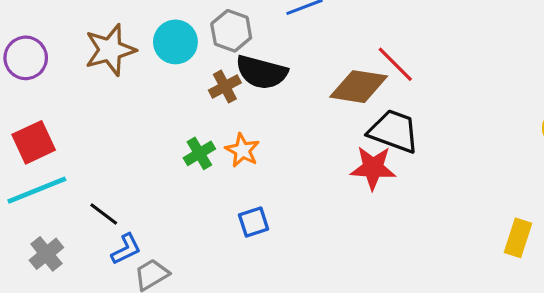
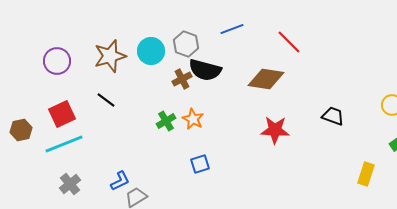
red line: (395, 64) -> (289, 42), moved
black trapezoid: (394, 131) -> (333, 116), moved, size x0.7
black line: (104, 214) -> (106, 100), moved

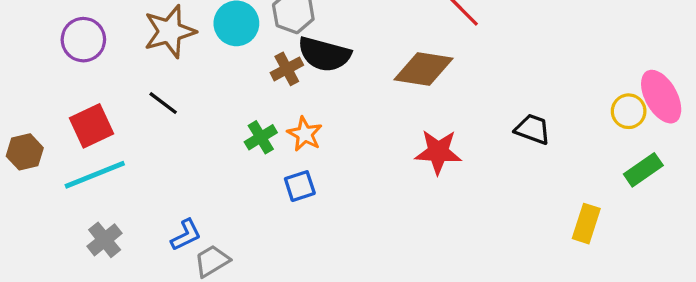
blue square: (200, 164) -> (300, 186), moved

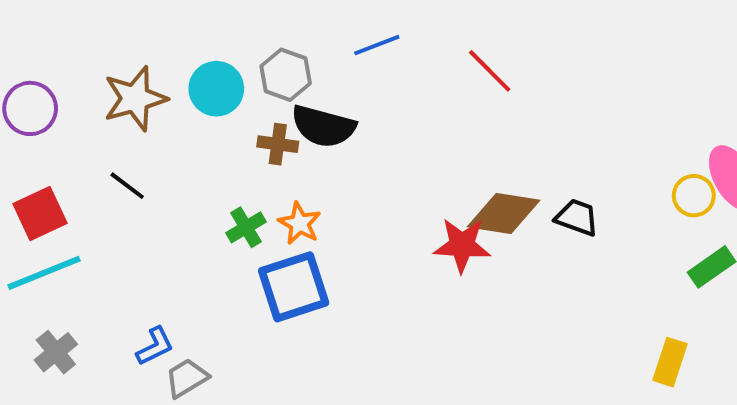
brown cross: (287, 69) -> (278, 144), turned 36
brown diamond: (424, 69) -> (504, 213), moved
blue square: (300, 186) -> (294, 287), size x1.8
yellow rectangle: (586, 224) -> (670, 362), moved

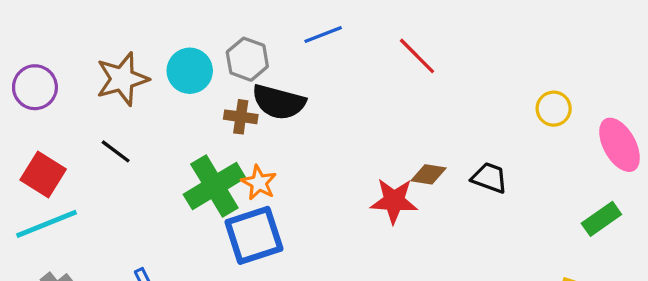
yellow circle: (694, 196) -> (554, 109), moved
red square: (40, 213) -> (43, 174), turned -33
brown diamond: (504, 213) -> (428, 174), size x0.6
green cross: (246, 227) -> (214, 186), size x1.8

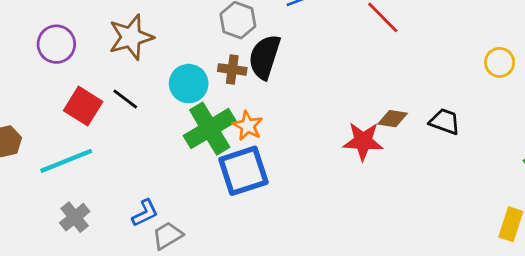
cyan circle: (190, 71) -> (189, 84), moved
black semicircle: (279, 102) -> (265, 57), turned 93
red square: (43, 174) -> (83, 106), moved

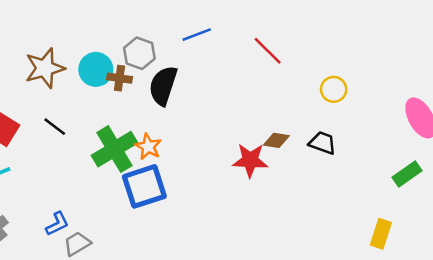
yellow circle: (500, 62) -> (334, 89), moved
brown cross: (232, 69) -> (119, 78), moved
cyan circle: (189, 84) -> (96, 69), moved
black line: (125, 99) -> (55, 127), moved

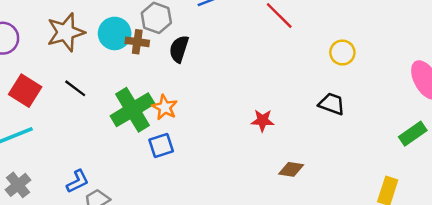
black semicircle: (163, 86) -> (179, 49), size x0.7
brown diamond: (276, 140) -> (291, 169), moved
red star: (250, 160) -> (262, 120), size x0.7
blue square: (144, 186) -> (161, 146), size x0.6

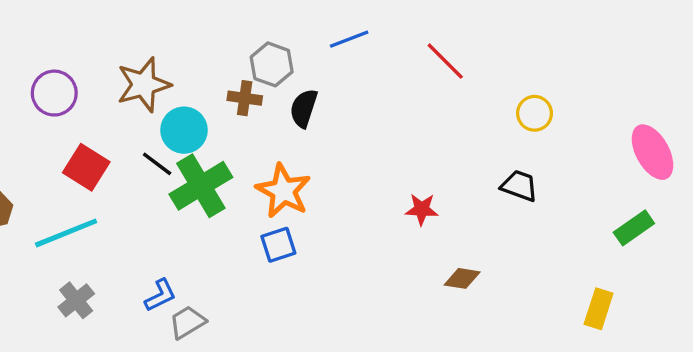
cyan circle: (115, 33) -> (184, 130), moved
orange star: (165, 107) -> (283, 191), size x1.5
green cross: (132, 110) -> (201, 186), moved

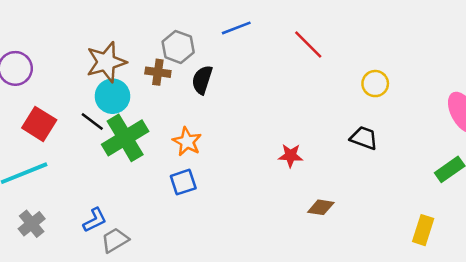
brown star: (144, 85) -> (106, 62), moved
orange star: (283, 191) -> (187, 142), size x0.7

